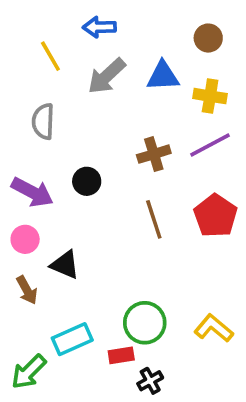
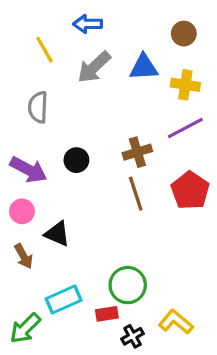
brown cross: (154, 154) -> (137, 152), moved
yellow L-shape: (214, 328) -> (176, 322), moved

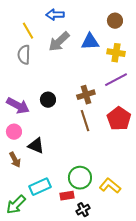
gray semicircle: (38, 107) -> (24, 55), moved
yellow L-shape: (176, 322) -> (110, 186), moved

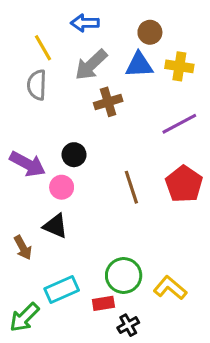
brown circle: (115, 21) -> (150, 32), moved
yellow cross: (116, 53) -> (179, 66), moved
brown cross: (86, 95) -> (108, 102), moved
pink circle: (14, 132) -> (62, 187), moved

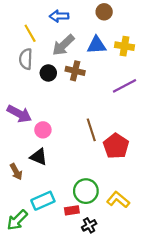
brown circle: (150, 32) -> (104, 12), moved
brown cross: (108, 102) -> (75, 71), turned 30
black circle: (74, 155) -> (48, 73), moved
red pentagon: (184, 184) -> (116, 146), moved

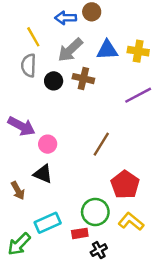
brown circle: (104, 12) -> (92, 12), moved
brown line: (91, 130) -> (101, 144), turned 50
red pentagon: (116, 146) -> (125, 185), moved

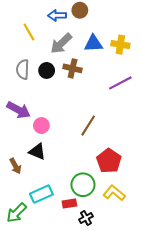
gray semicircle: (29, 65) -> (23, 69), moved

